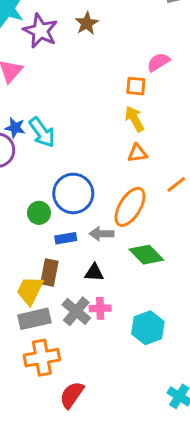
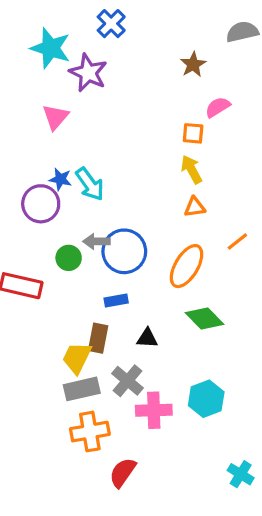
brown star: (87, 23) -> (193, 65), moved
green circle: (39, 213) -> (69, 258), moved
gray arrow: (102, 234) -> (96, 241), moved
pink cross: (100, 308) -> (154, 410), moved, size x1.5

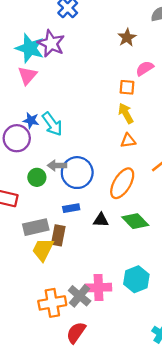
cyan star: (51, 48) -> (30, 48), moved
black triangle: (147, 338) -> (101, 220), moved
gray cross: (128, 381) -> (80, 296), moved
gray rectangle: (82, 389) -> (36, 227), moved

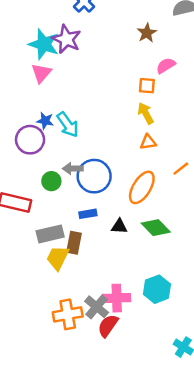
red semicircle: (76, 333) -> (108, 326), moved

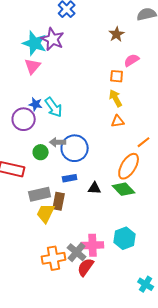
orange ellipse: (142, 187) -> (129, 166), moved

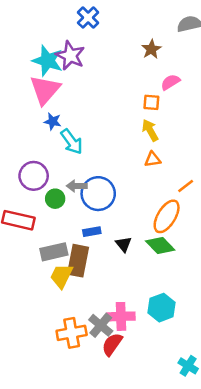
pink triangle: (33, 66) -> (45, 90), size x1.5
blue star: (36, 104) -> (53, 121), moved
purple circle: (24, 119) -> (34, 176), moved
black triangle: (95, 188) -> (124, 244), turned 48
brown rectangle: (59, 201) -> (78, 261), size x1.4

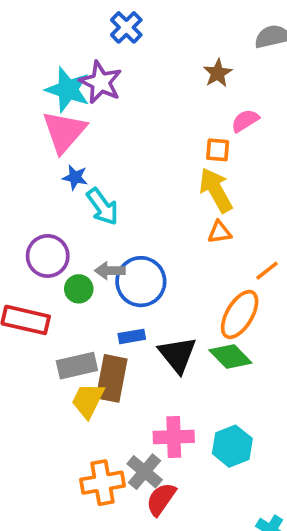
yellow arrow: (150, 130) -> (216, 190), size x1.4
black triangle: (124, 244) -> (177, 355), size x1.6
pink cross: (121, 316) -> (174, 437), moved

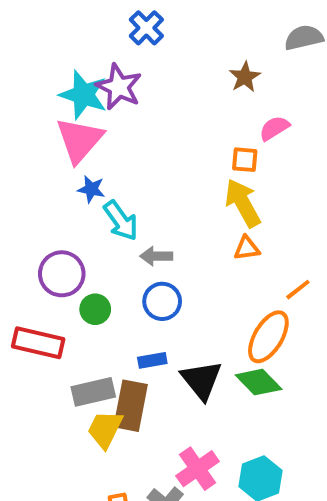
gray arrow: (110, 271) -> (156, 256), moved
blue circle: (141, 282) -> (162, 301), size x0.7
pink cross: (174, 437) -> (198, 469), turned -33

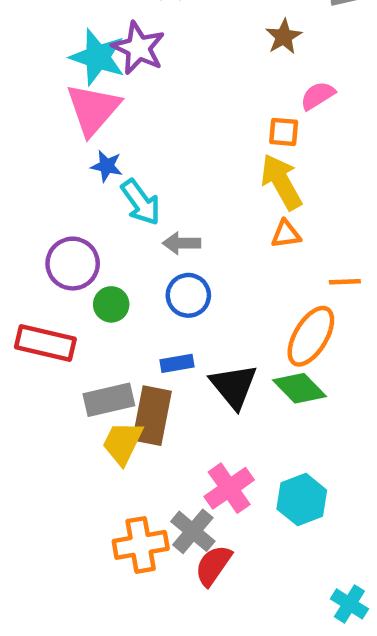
orange line: (298, 290) -> (345, 282), turned 36

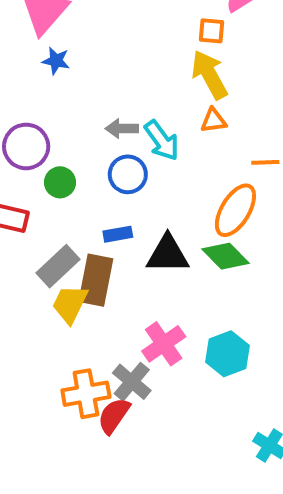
cyan arrow: (141, 202) -> (162, 140), moved
black triangle: (234, 386) -> (168, 254), turned -51
gray rectangle: (109, 400) -> (58, 266), turned -30
red semicircle: (213, 565) -> (114, 416), moved

